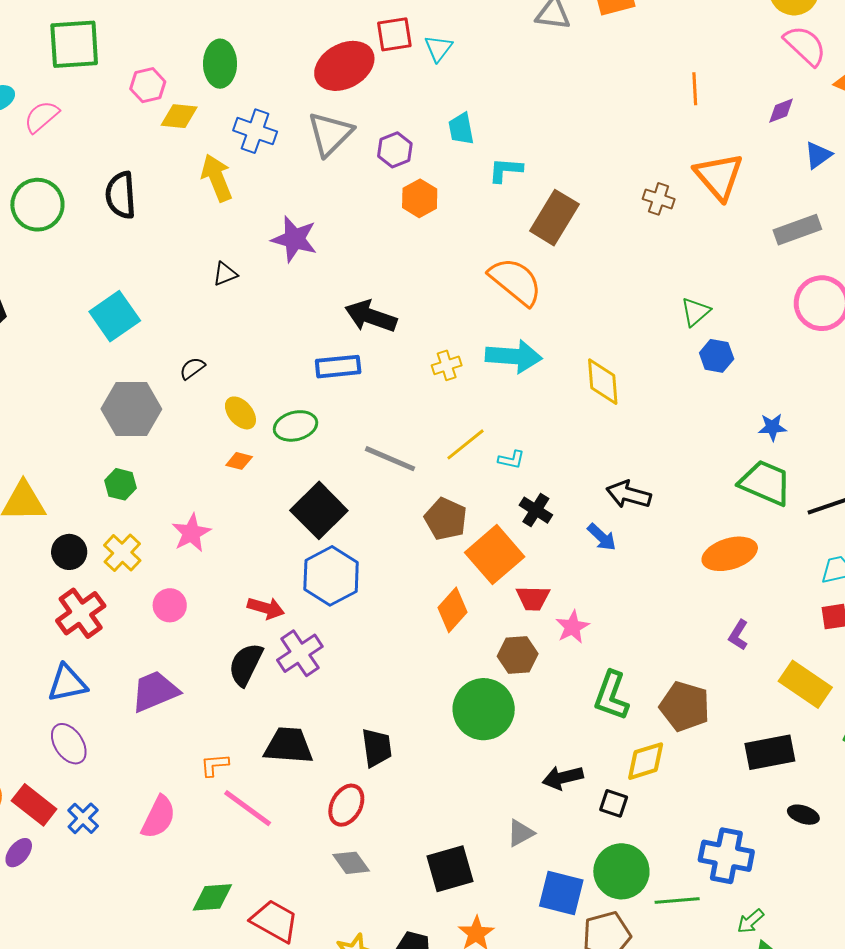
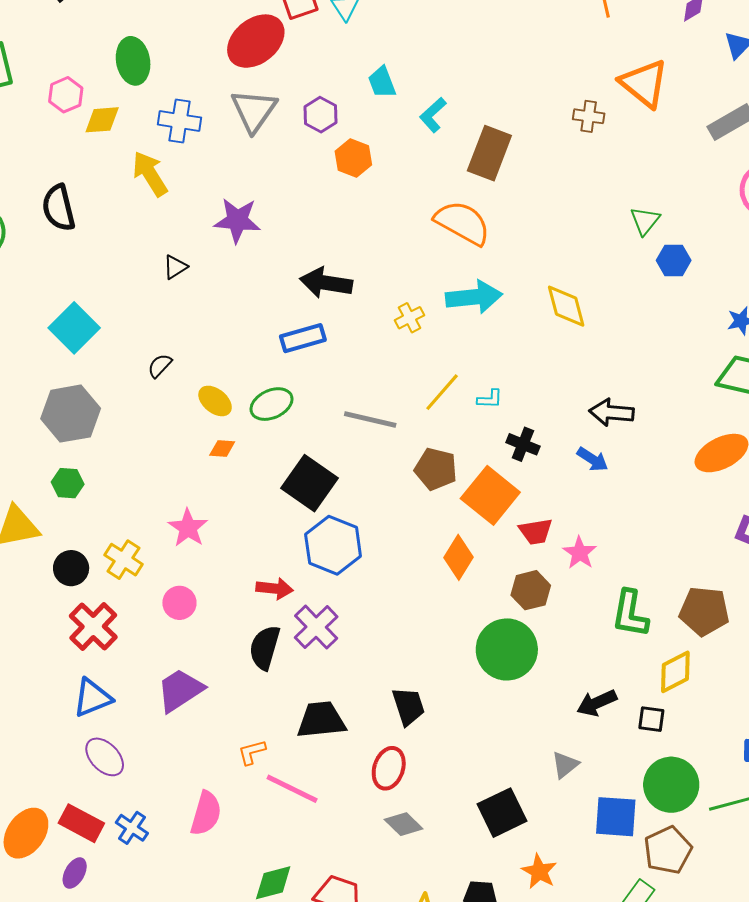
cyan L-shape: (506, 170) -> (433, 115), turned -36
gray hexagon: (131, 409) -> (71, 414), moved
green hexagon: (120, 484) -> (68, 483), moved

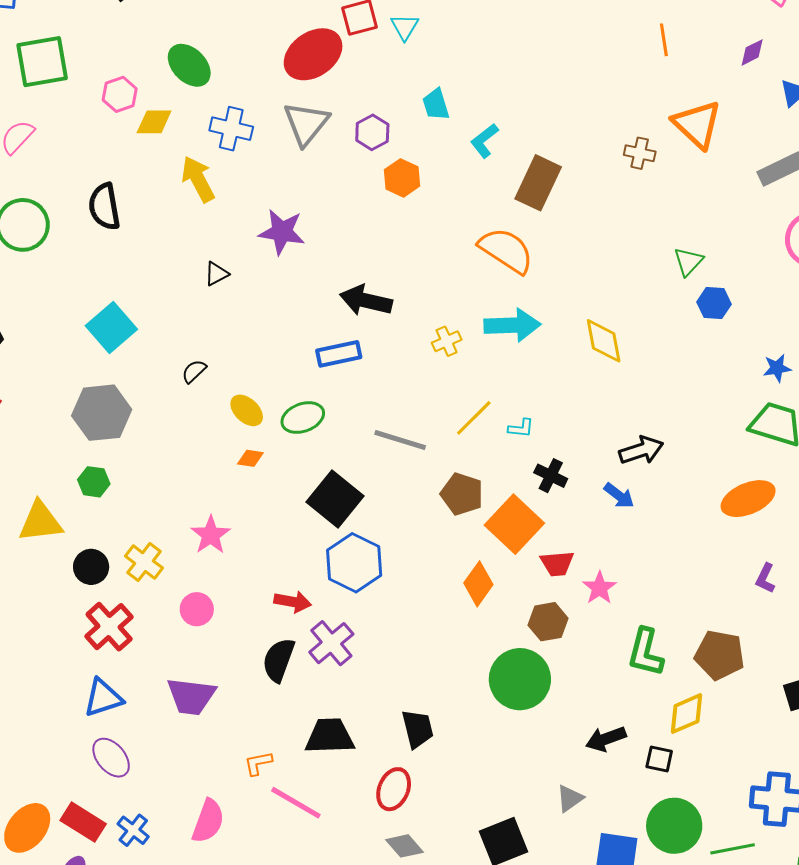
green ellipse: (133, 61) -> (189, 65), turned -39
black arrow: (612, 412) -> (641, 450), turned 153
purple trapezoid: (180, 690) -> (191, 696), turned -144

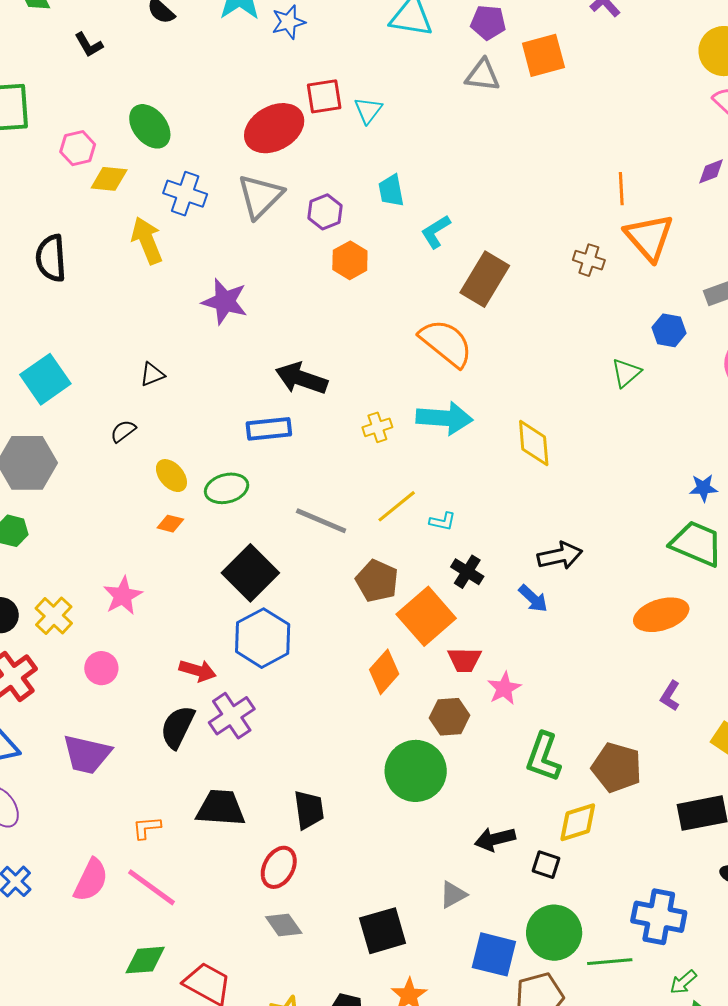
orange line: (664, 40) -> (621, 189), moved
black triangle: (216, 274) -> (152, 374), moved
blue hexagon: (714, 303) -> (669, 330), moved
pink line: (296, 803) -> (151, 887), moved

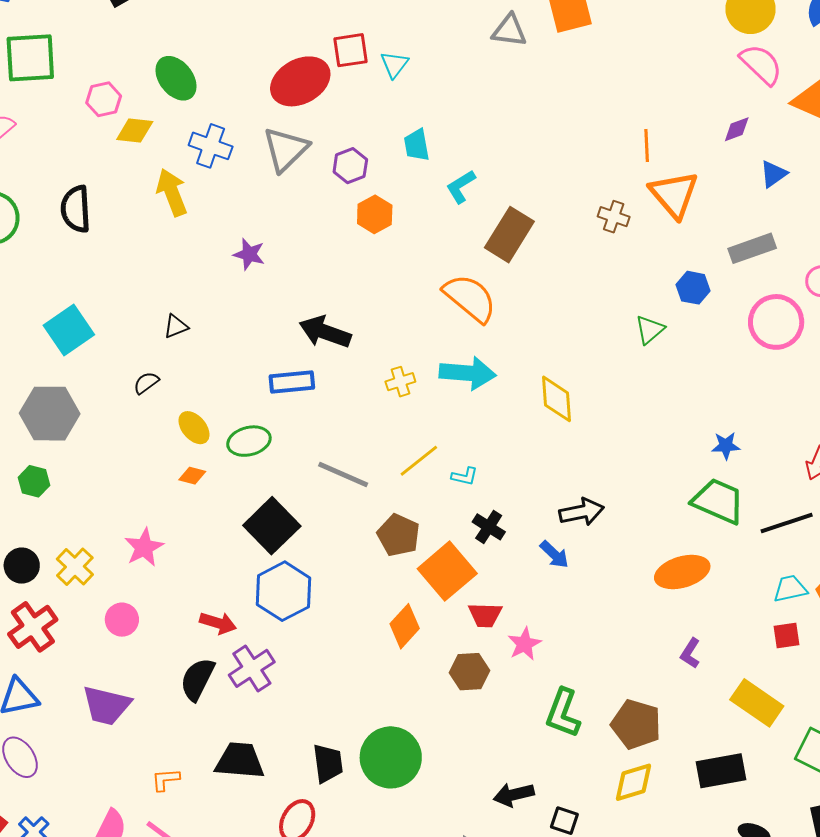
purple star: (225, 302) -> (249, 254), size x0.7
green circle: (416, 771) -> (391, 757), moved
yellow diamond: (578, 822) -> (633, 782), moved

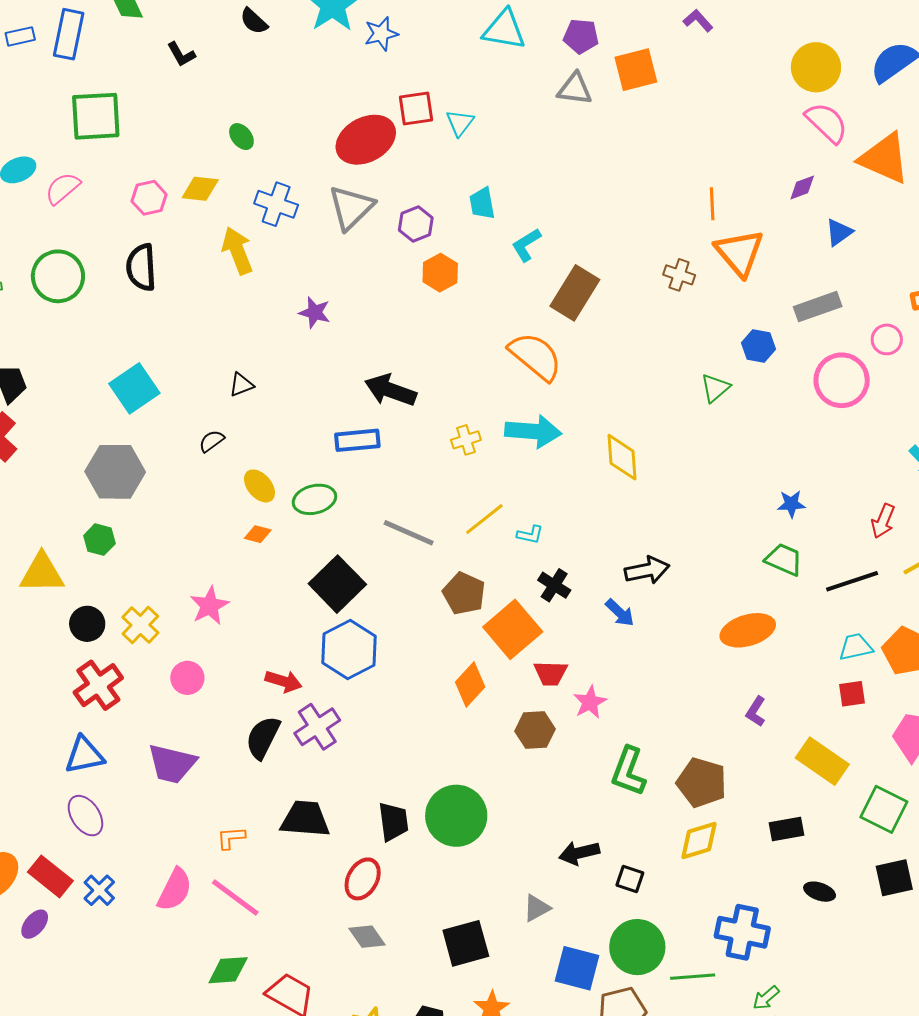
green ellipse: (176, 78) -> (241, 137), size x0.6
pink hexagon: (104, 99) -> (149, 198), moved
green trapezoid: (718, 501) -> (784, 559), size x0.7
black rectangle: (721, 771) -> (787, 829), size x0.7

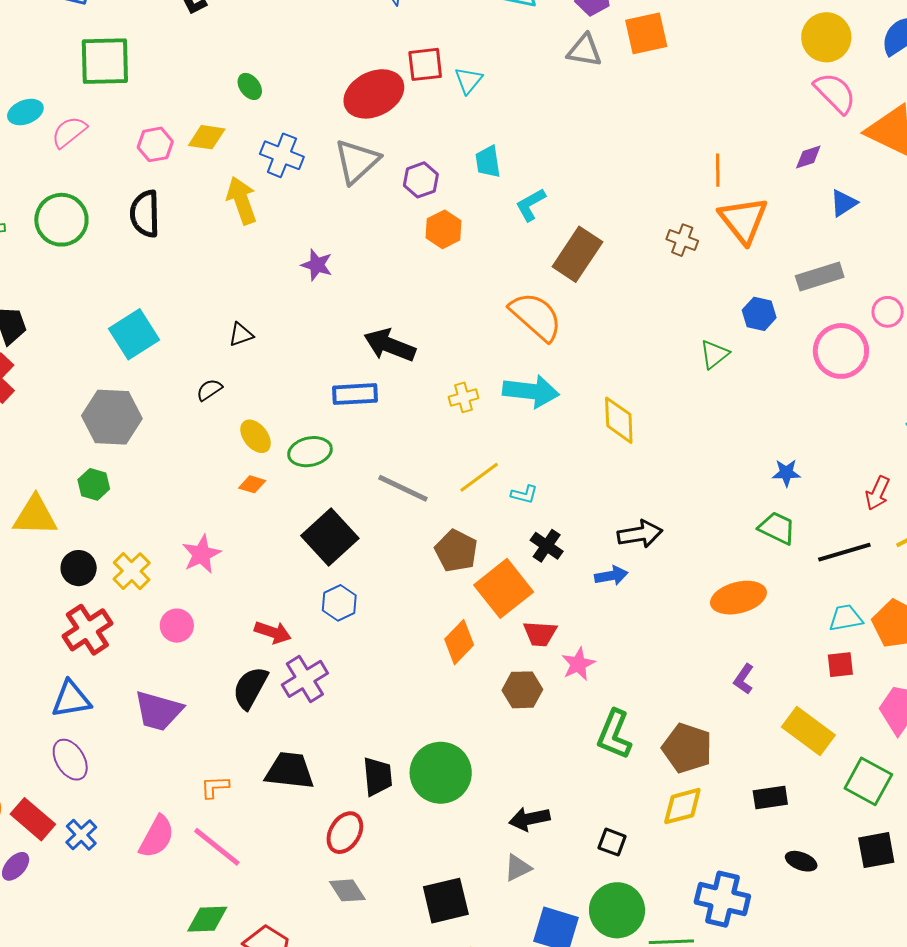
blue arrow: (620, 613) -> (611, 576), turned -56
blue hexagon: (349, 649) -> (339, 603), size x0.6
black arrow: (579, 853) -> (529, 819), moved

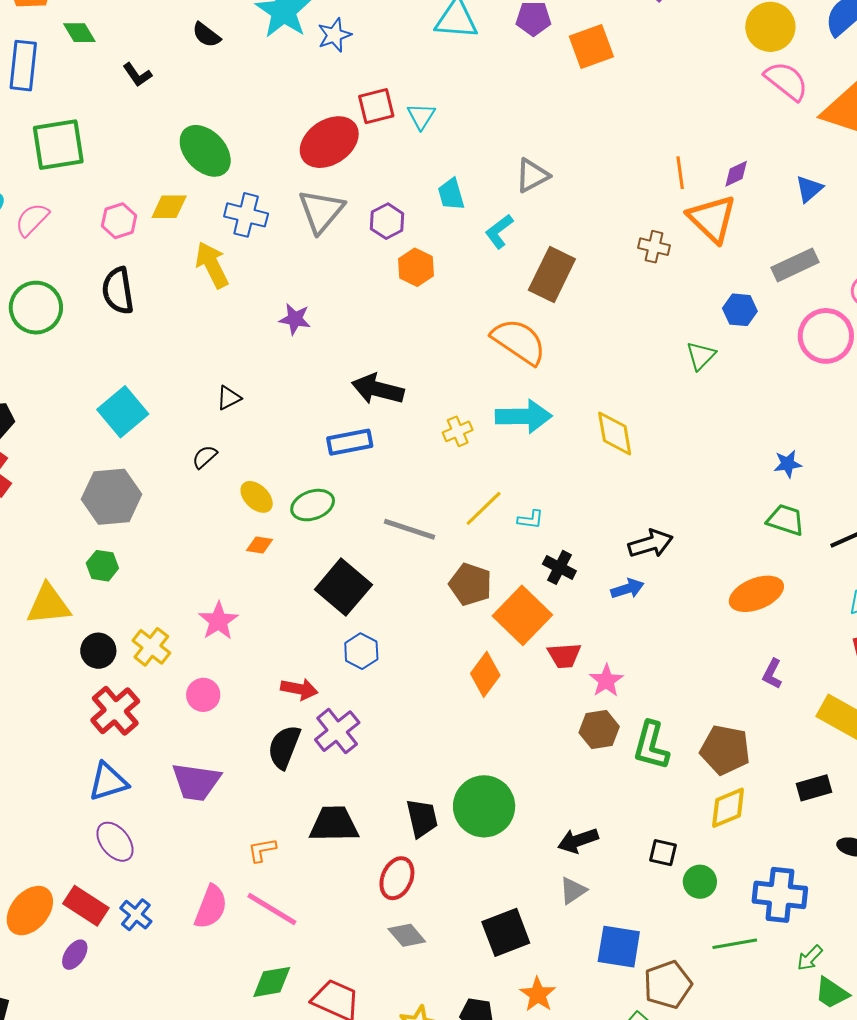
gray triangle: (584, 50) -> (532, 175), moved, turned -30
green ellipse: (250, 86) -> (205, 151), size x2.0
purple diamond: (808, 157) -> (736, 174), moved
brown hexagon: (522, 690) -> (599, 730), moved
green circle: (617, 910) -> (700, 882), moved, size x0.6

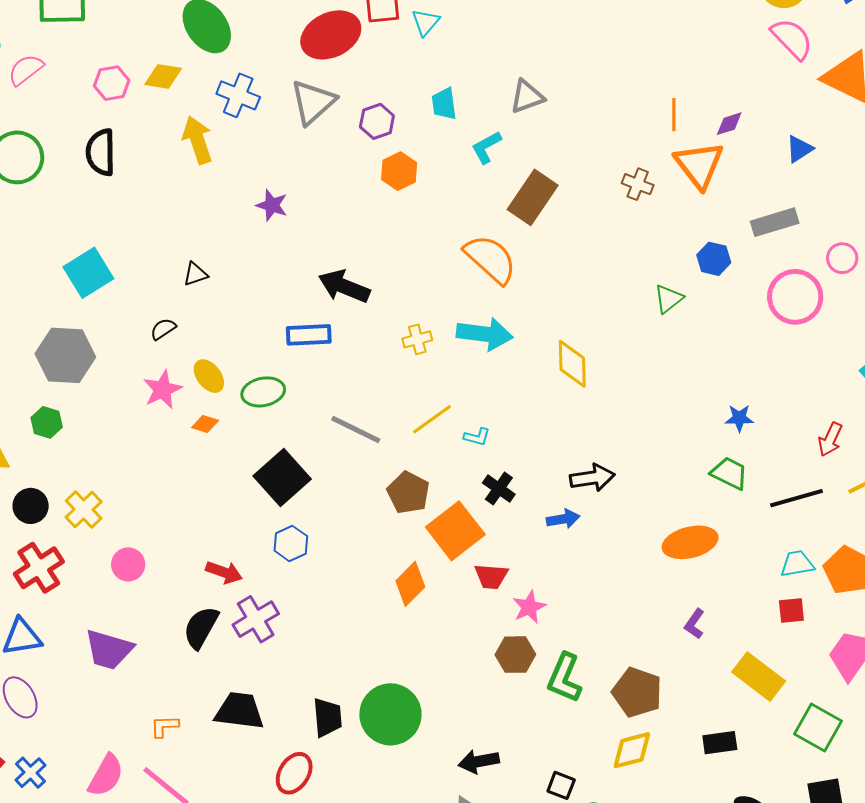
pink star: (218, 621) -> (162, 390), moved

